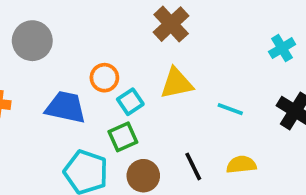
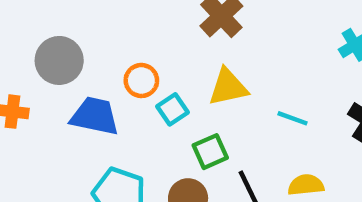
gray circle: (32, 41) -> (59, 60), moved
green square: (123, 137) -> (210, 152), moved

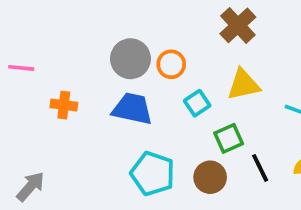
gray circle: (59, 60) -> (130, 59), moved
orange circle: (141, 80) -> (171, 64), moved

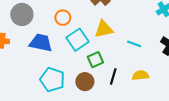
gray circle: (130, 59) -> (22, 14), moved
cyan square: (197, 103) -> (78, 40), size x1.5
black line: (260, 168) -> (113, 76), turned 42

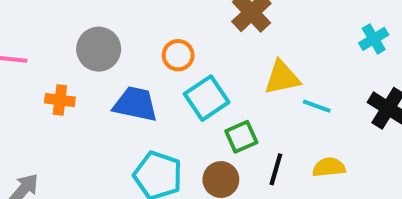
yellow triangle: (104, 29) -> (282, 78), moved

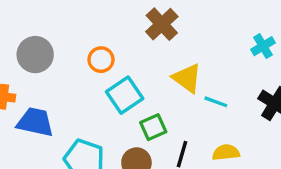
yellow triangle: (282, 78) -> (187, 78), turned 48
blue trapezoid: (135, 104) -> (35, 122), moved

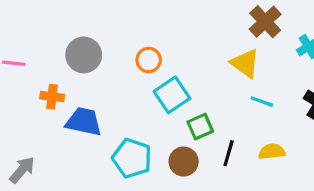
brown cross: (162, 24) -> (265, 22), moved
yellow triangle: (187, 78) -> (245, 63), moved

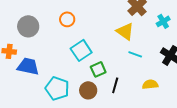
orange circle: (149, 60) -> (67, 19), moved
yellow semicircle: (272, 152) -> (150, 84), moved

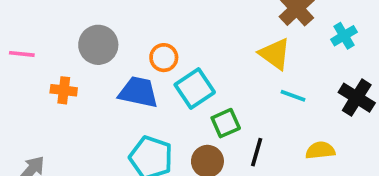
orange circle: (67, 19) -> (164, 58), moved
blue trapezoid: (28, 66) -> (138, 92), moved

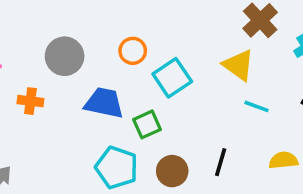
orange circle: (164, 58) -> (133, 51), moved
cyan square: (195, 88) -> (172, 78), moved
green square: (226, 123) -> (147, 124), moved

